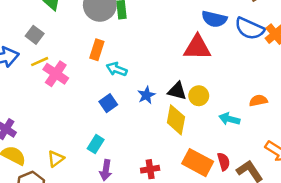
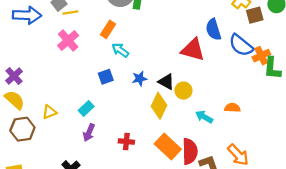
blue semicircle: (214, 19) -> (213, 30), turned 45
yellow line: (40, 62) -> (70, 12), moved
red semicircle: (224, 162) -> (190, 151), size x1.6

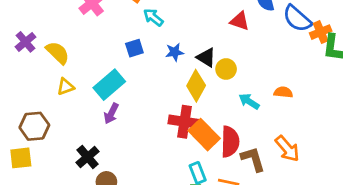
red triangle: (193, 50) -> (240, 21), size x0.7
yellow semicircle: (15, 100) -> (58, 53), moved
cyan rectangle: (86, 108) -> (109, 85), size x1.6
brown hexagon: (22, 129) -> (34, 126), moved
red cross: (126, 142) -> (185, 122), moved, size x1.6

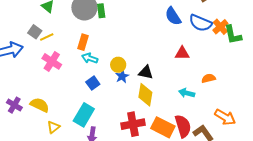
cyan arrow: (153, 17) -> (90, 58), moved
red triangle: (240, 21) -> (182, 53), moved
yellow circle: (226, 69) -> (118, 65), moved
red cross: (185, 122) -> (133, 124), moved

